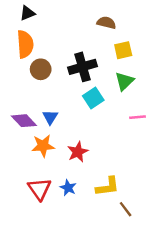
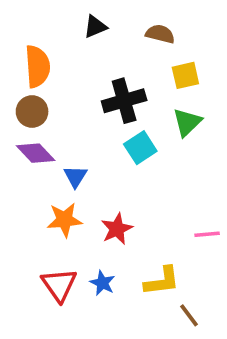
black triangle: (27, 13) -> (95, 27), moved
brown circle: (41, 69) -> (32, 112), moved
pink line: (138, 117) -> (207, 234), moved
purple diamond: (24, 121) -> (36, 153), moved

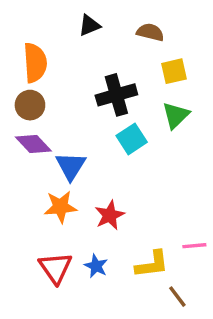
blue triangle: (75, 176) -> (71, 166), size x1.4
pink line: (207, 234) -> (194, 246), moved

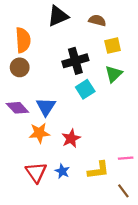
black triangle: (89, 25) -> (58, 16), size x1.5
purple diamond: (33, 144) -> (17, 108), moved
brown line: (177, 297) -> (123, 191), moved

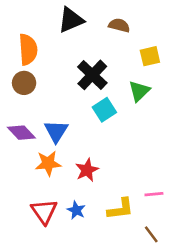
yellow square: (113, 46) -> (150, 56), moved
black cross: (75, 61) -> (92, 75), turned -30

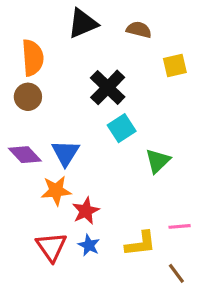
green triangle: (139, 91) -> (158, 161), moved
red star: (87, 170) -> (86, 211), moved

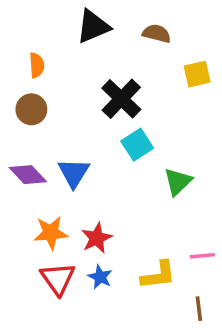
orange semicircle: (33, 58) -> (37, 65), size x0.6
orange star: (56, 191) -> (51, 233), moved
brown line: (176, 273) -> (199, 309), turned 30

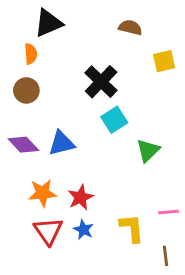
black triangle: (93, 26) -> (48, 23), moved
blue triangle: (74, 173) -> (62, 143), turned 44
yellow L-shape: (158, 275) -> (132, 228), turned -88

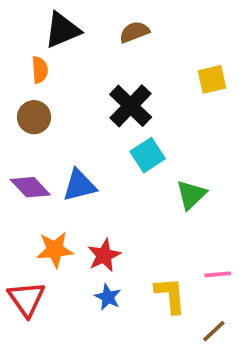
brown semicircle: (130, 27) -> (134, 32), moved, turned -35
red triangle: (48, 231) -> (26, 299), moved
brown line: (166, 256) -> (214, 331), turned 54

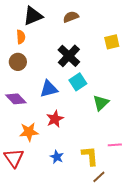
blue triangle: (79, 185) -> (49, 89), moved
red star: (104, 255) -> (55, 119), moved
brown line: (214, 331) -> (99, 177), moved

